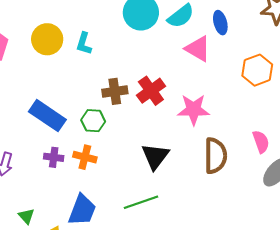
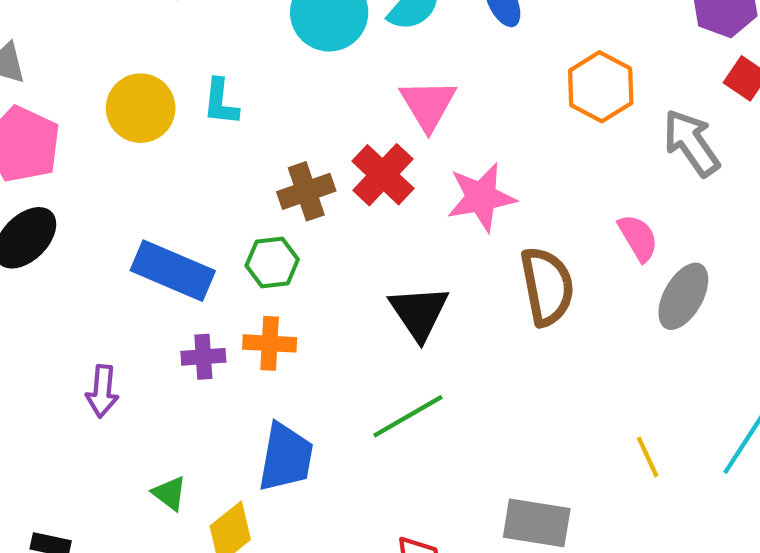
pink triangle: (198, 49) -> (428, 105), moved, turned 40

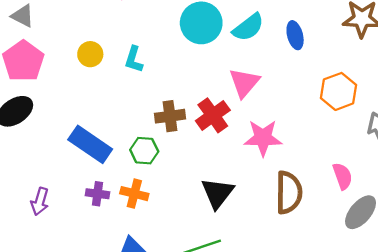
yellow circle: (141, 108) -> (90, 54), size x0.7

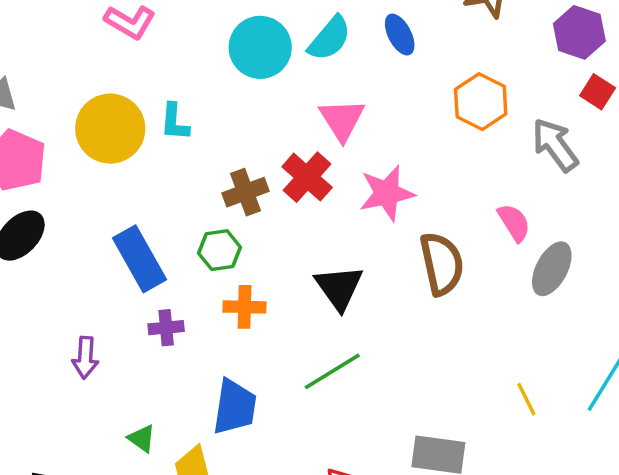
yellow circle: (90, 54) -> (110, 129), size x1.8
blue rectangle: (90, 144) -> (139, 259), turned 39
orange cross: (134, 194) -> (245, 307), moved

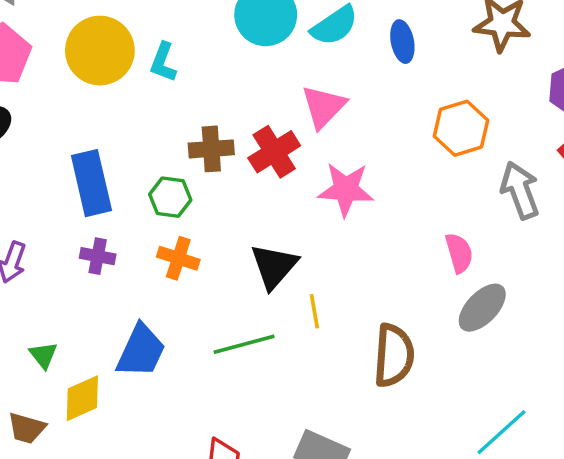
brown semicircle: (442, 264) -> (394, 355), moved
yellow line: (526, 399) -> (314, 311), moved

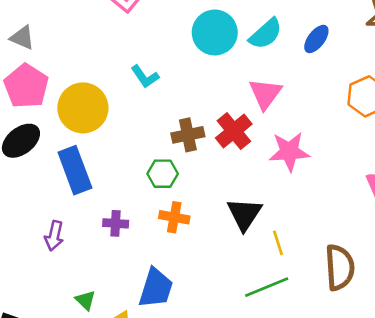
blue ellipse: (402, 42) -> (316, 39), turned 56
yellow circle: (100, 51) -> (83, 108), moved
cyan L-shape: (163, 62) -> (145, 76), turned -48
blue rectangle: (91, 183) -> (75, 170), moved
green line: (244, 344) -> (267, 287), moved

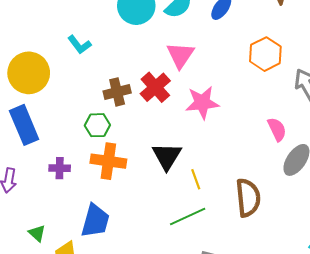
orange cross: (174, 217) -> (108, 161), size x1.4

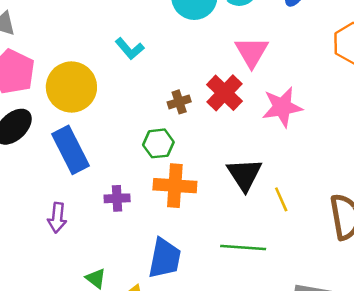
brown cross: (117, 92) -> (179, 102), size x0.7
green line: (188, 216) -> (243, 248), moved, turned 33

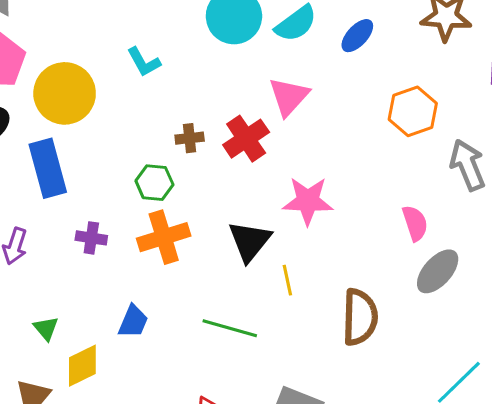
pink star: (282, 107) -> (308, 201), moved
orange cross: (175, 186) -> (164, 237), turned -33
blue trapezoid: (165, 258) -> (133, 321), size x0.7

